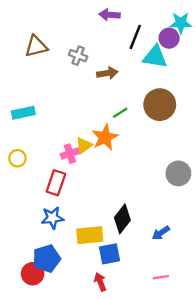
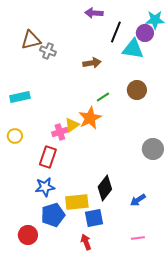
gray cross: (78, 56) -> (48, 51), moved
brown circle: (160, 105) -> (137, 90), size x0.7
blue pentagon: (47, 259) -> (53, 215), moved

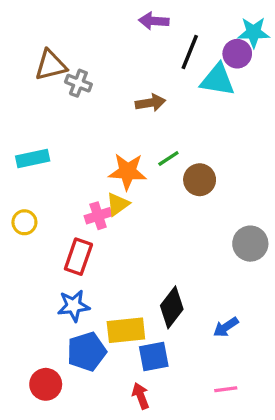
brown circle: (137, 90) -> (200, 180), moved
orange star: (90, 118) -> (128, 172), moved, turned 30

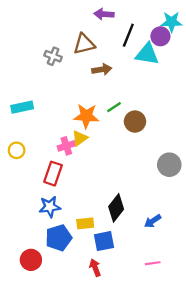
brown triangle: (51, 65) -> (84, 44), moved
yellow rectangle: (126, 330) -> (85, 223), size x0.7

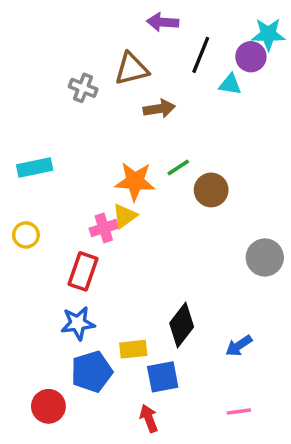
cyan triangle: (147, 54) -> (230, 84), size x0.6

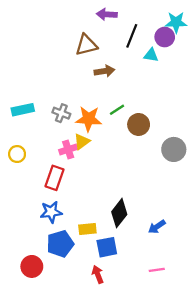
gray cross: (83, 88) -> (61, 113), moved
gray circle: (265, 257) -> (174, 149), moved

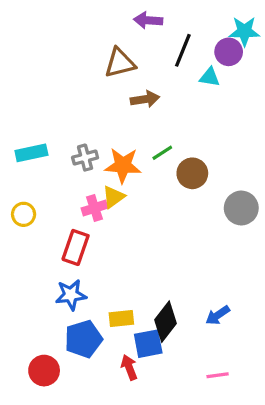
gray cross: (61, 113) -> (85, 158), turned -36
black diamond: (119, 213) -> (166, 322), moved
red arrow: (98, 274) -> (129, 367), moved

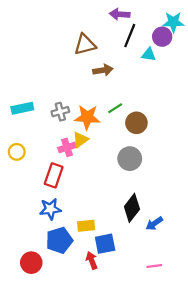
purple arrow: (148, 20) -> (120, 14), moved
gray circle: (241, 208) -> (130, 159), moved
black diamond: (166, 322) -> (132, 208), moved

